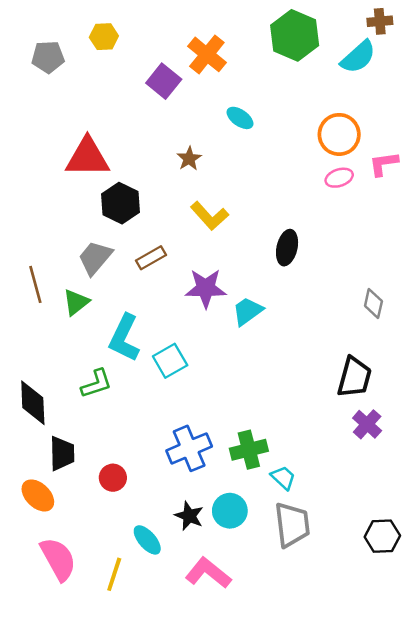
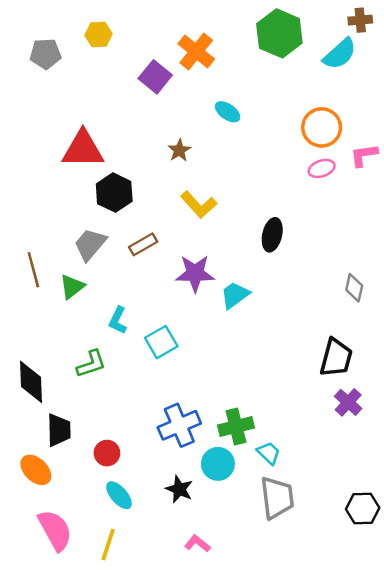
cyan L-shape: (124, 338) -> (118, 320), size x0.6
cyan circle: (230, 511) -> (218, 464), moved
cyan ellipse: (147, 540) -> (119, 495), moved
pink L-shape: (208, 573) -> (197, 543), size x0.6

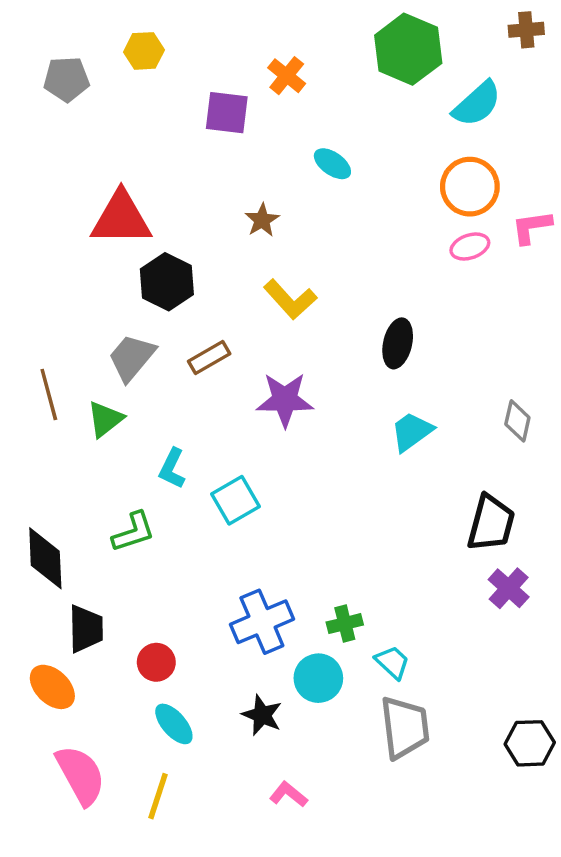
orange cross: (196, 51) -> (287, 76), size x0.7
cyan semicircle: (340, 54) -> (477, 104), moved
purple square: (155, 77) -> (227, 113), turned -32
cyan trapezoid: (235, 295) -> (412, 431), moved
green cross: (236, 426) -> (345, 624), size x0.7

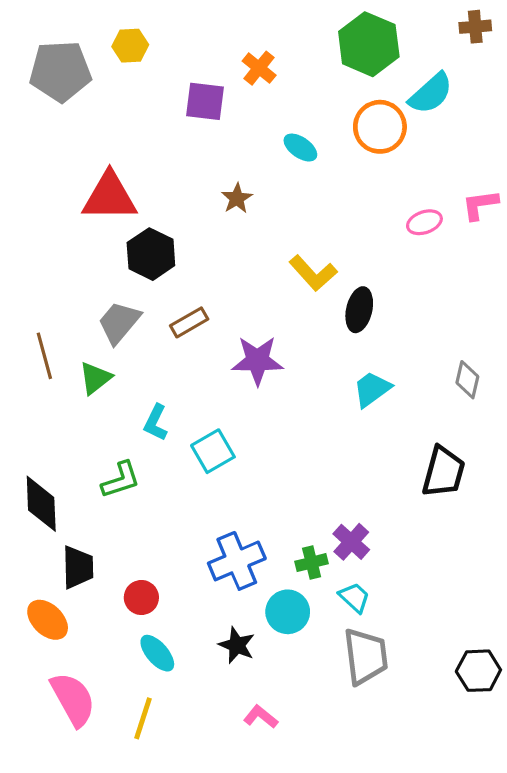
gray pentagon: (66, 79) -> (60, 71), size x1.5
orange circle: (470, 187) -> (380, 127), moved
yellow L-shape: (290, 299) -> (313, 273), moved
purple cross: (509, 588) -> (351, 542), moved

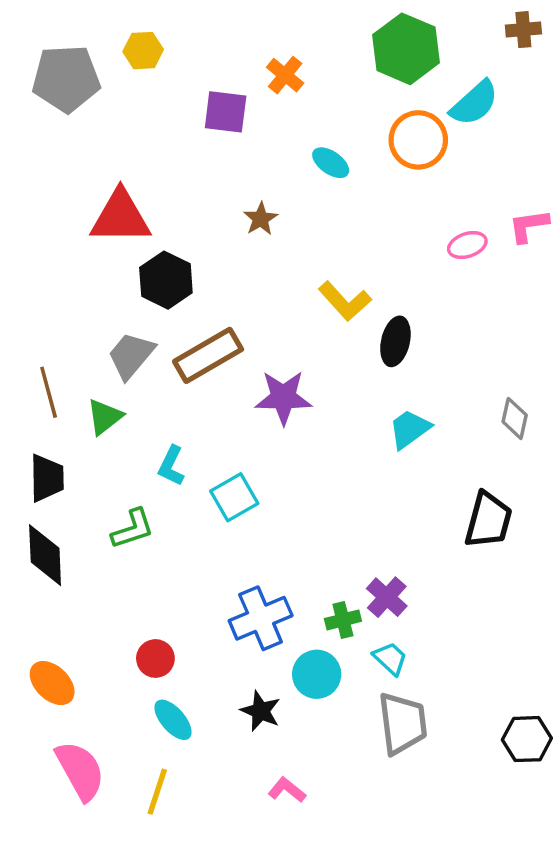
brown rectangle: (189, 322) -> (208, 355), size x1.6
black trapezoid: (78, 567) -> (47, 478), moved

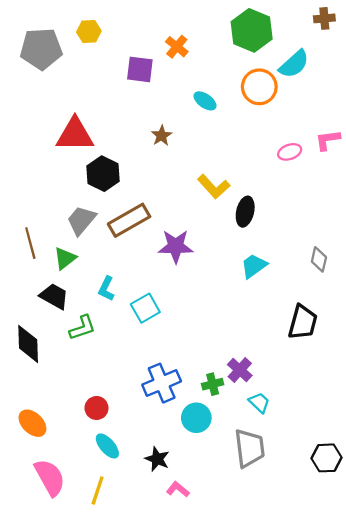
black trapezoid: (47, 478) -> (54, 296), moved, turned -60
cyan trapezoid: (390, 658) -> (259, 403), moved
black star: (261, 711) -> (157, 459), moved

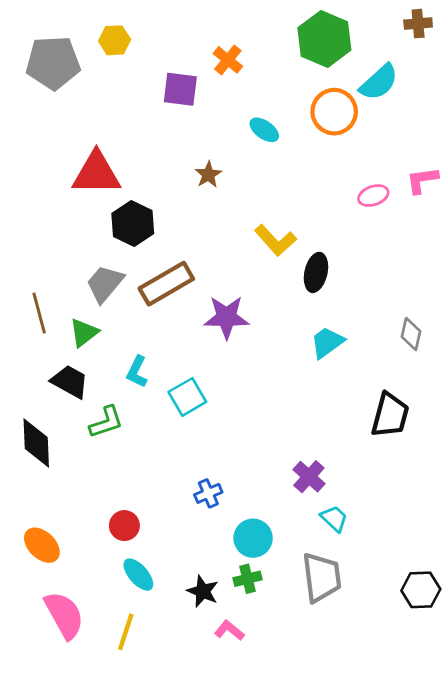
blue cross: (162, 383) -> (208, 493), size x0.6
green cross: (213, 384) -> (247, 579), moved

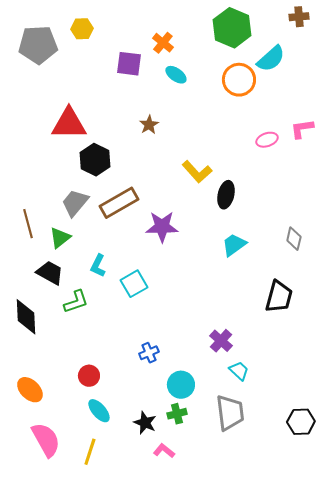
cyan ellipse: (264, 130) -> (176, 75), moved

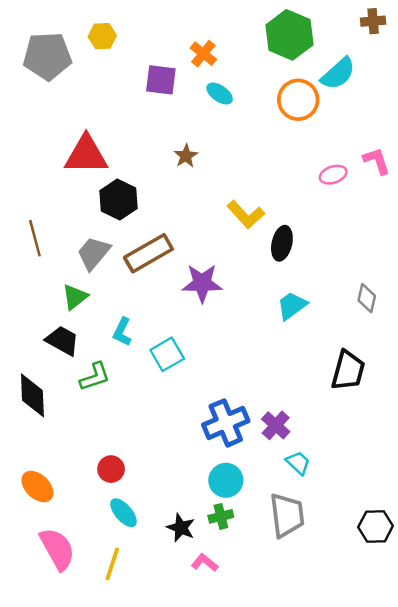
pink L-shape: (302, 129) -> (377, 161), turned 80
brown line: (28, 224) -> (35, 238), moved
blue cross: (149, 353) -> (226, 423), moved, size x1.8

